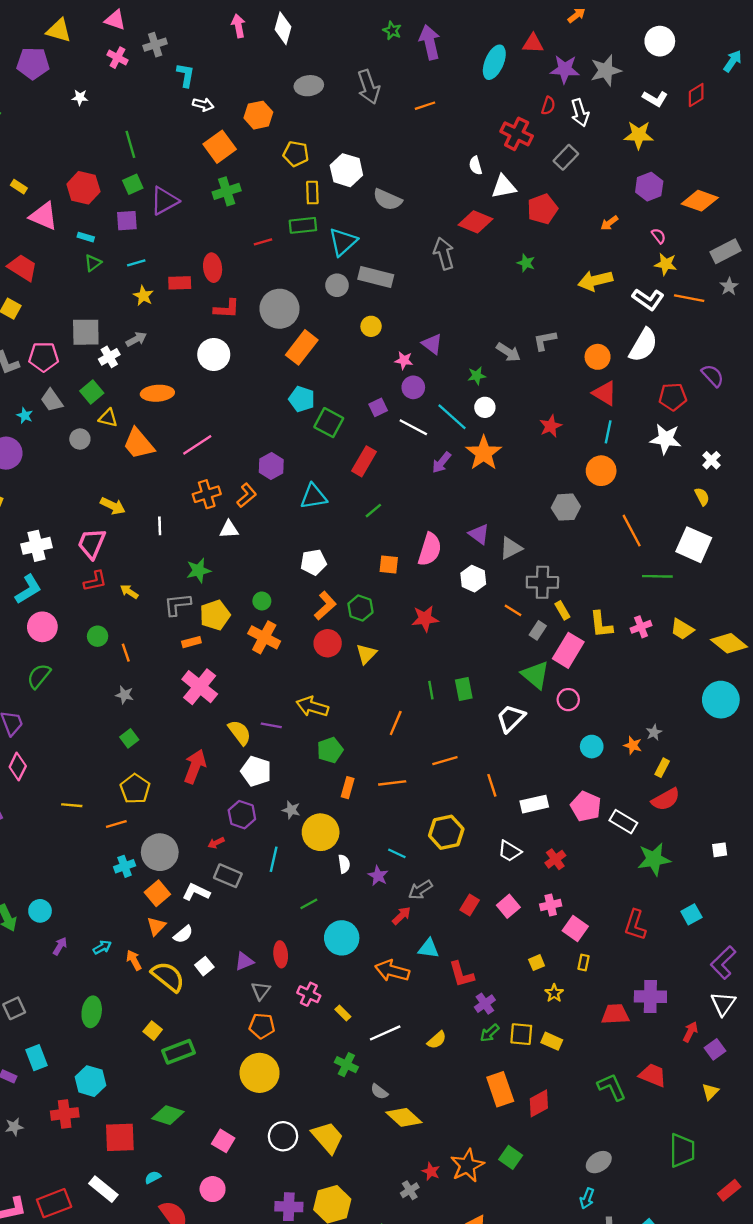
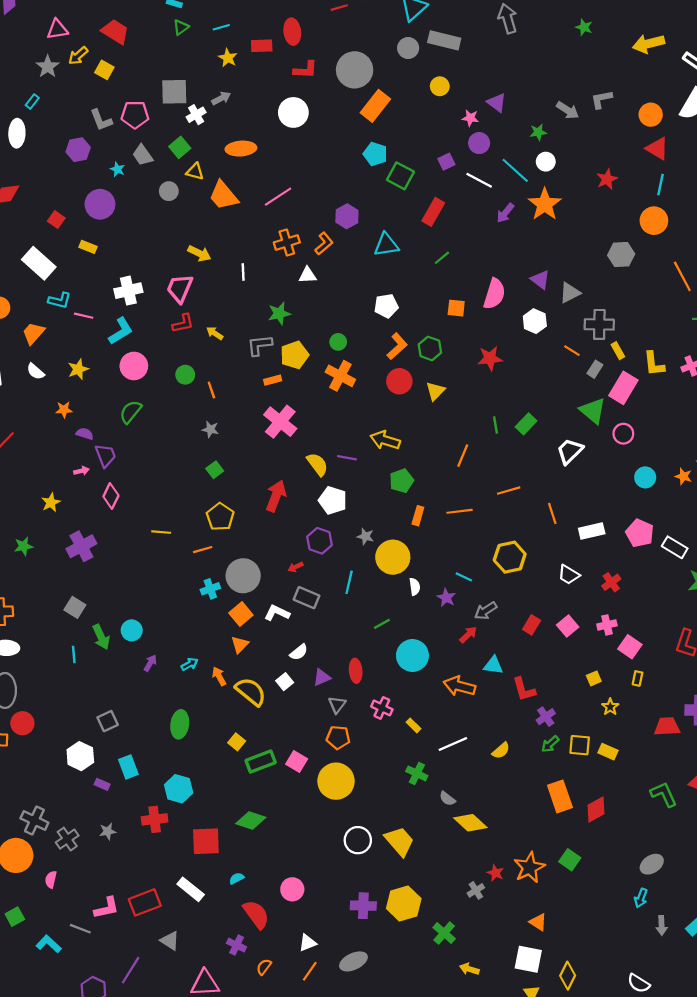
green rectangle: (464, 689) -> (526, 424), turned 55
white semicircle: (183, 934) -> (299, 652), moved
pink square: (223, 1141) -> (297, 761), moved

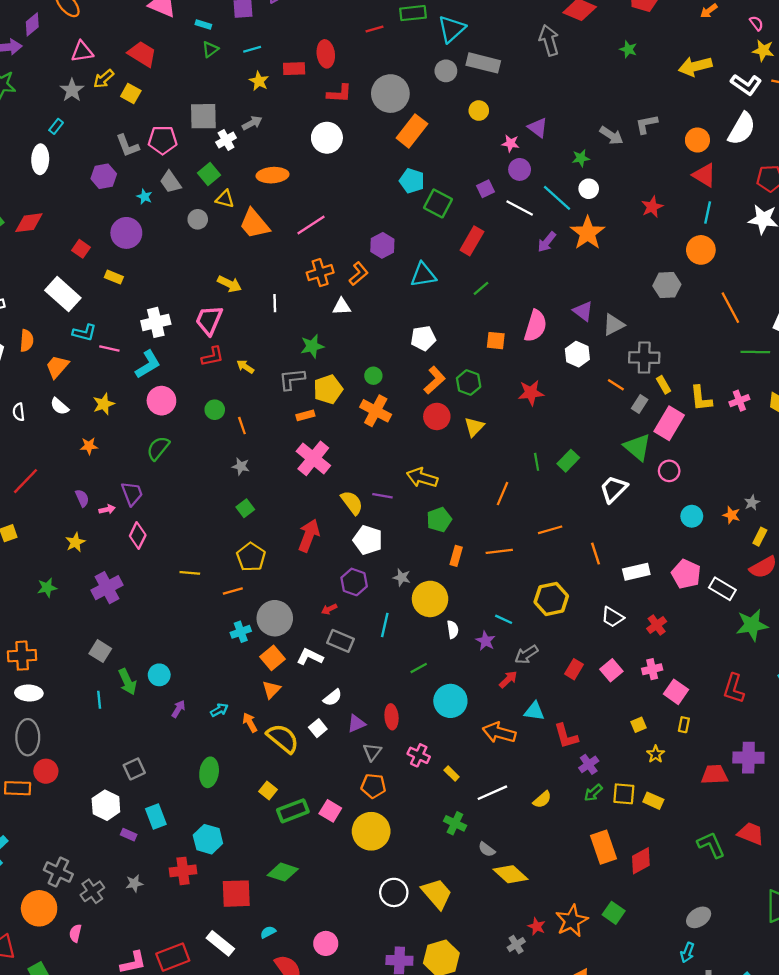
purple semicircle: (85, 434) -> (82, 498), moved, turned 49

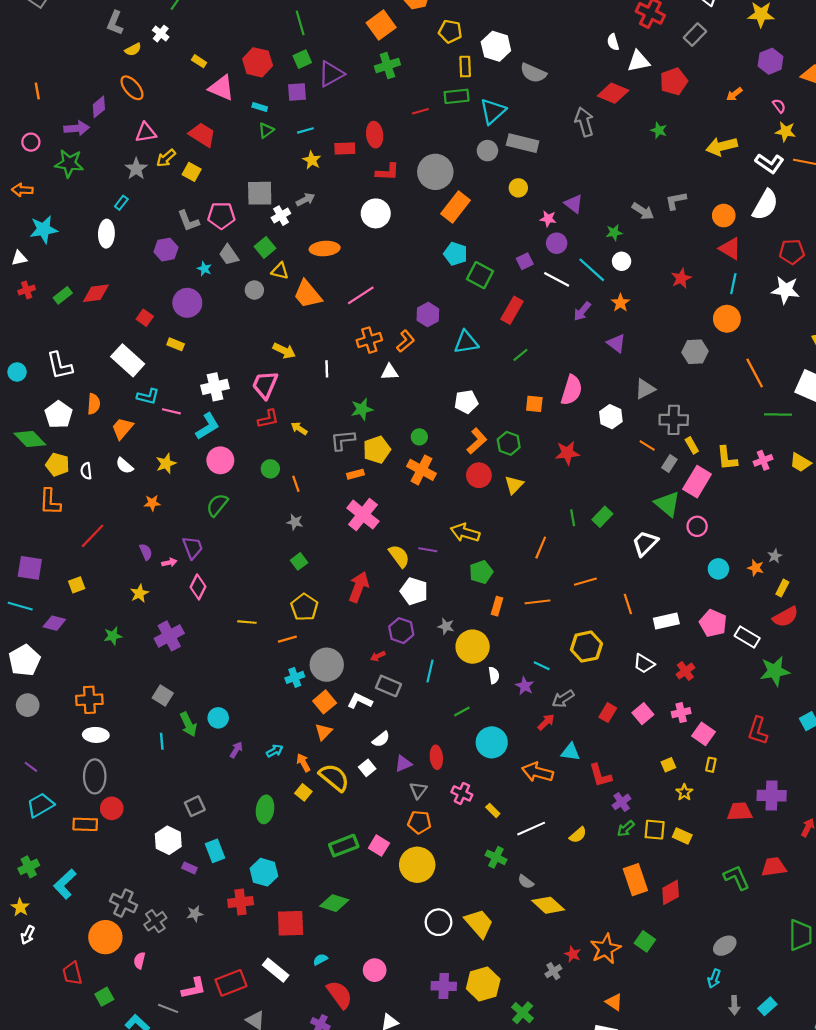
orange star: (588, 233) -> (620, 303), size x0.6
purple triangle: (583, 311) -> (616, 343), moved
yellow square: (268, 790) -> (303, 792), moved
red trapezoid: (751, 834) -> (774, 867), turned -30

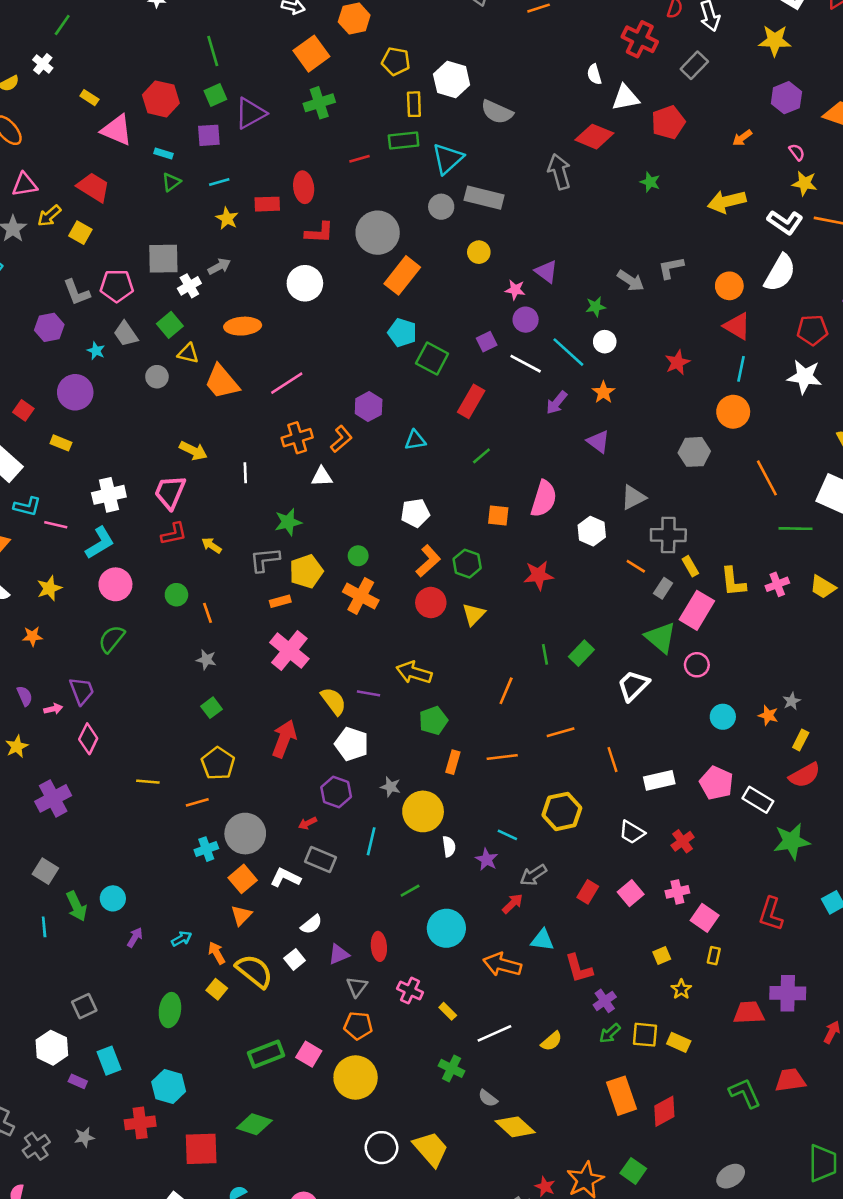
cyan triangle: (466, 342) -> (415, 440), size x0.7

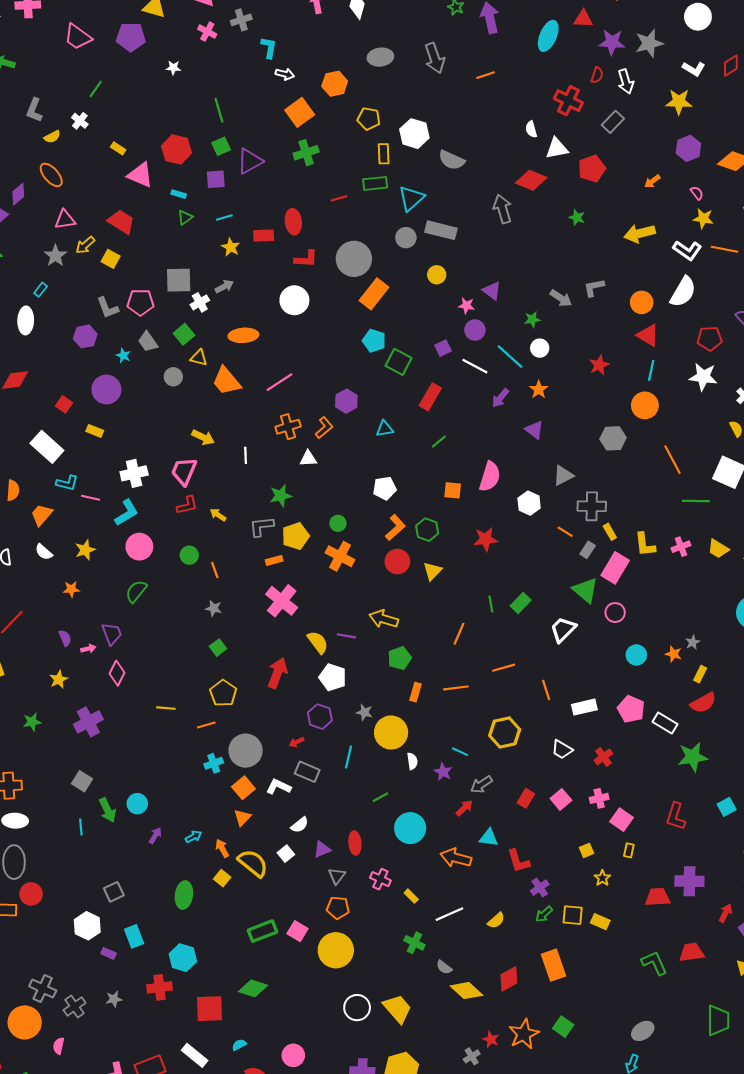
red diamond: (664, 1111) -> (509, 979), moved

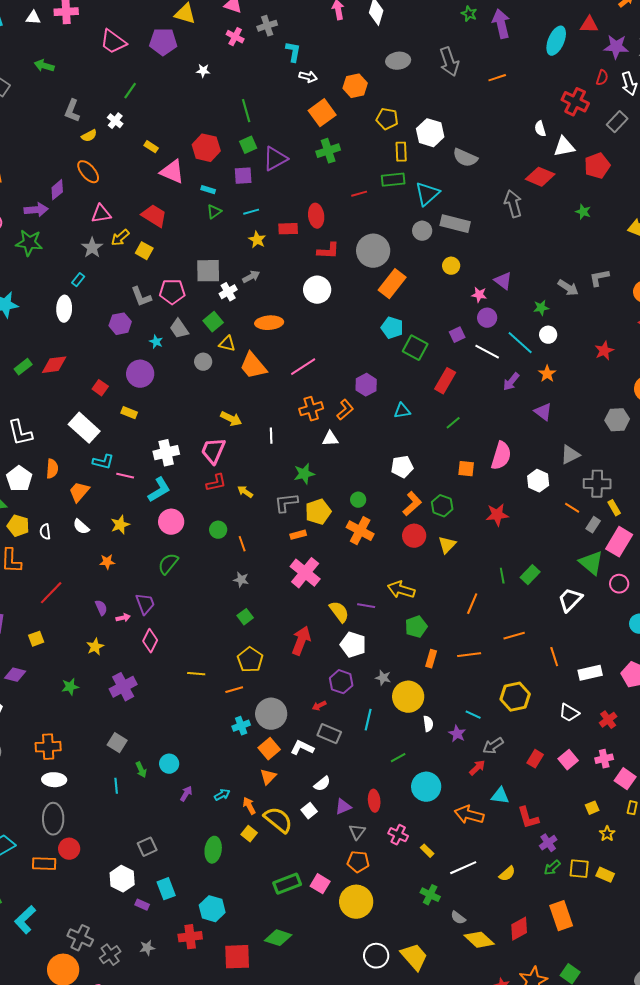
green arrow: (107, 810) -> (141, 770), size x0.7

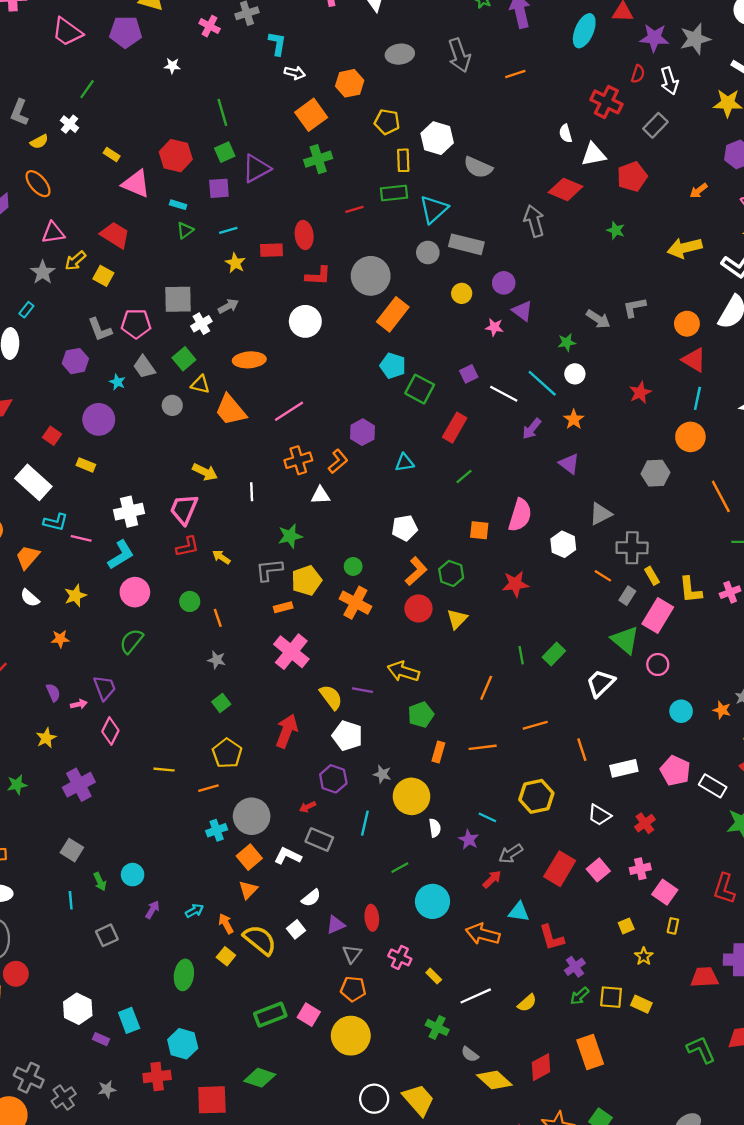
purple circle: (487, 318) -> (504, 283), moved
red rectangle: (535, 759) -> (560, 869), size x1.6
gray square: (147, 847) -> (107, 935), moved

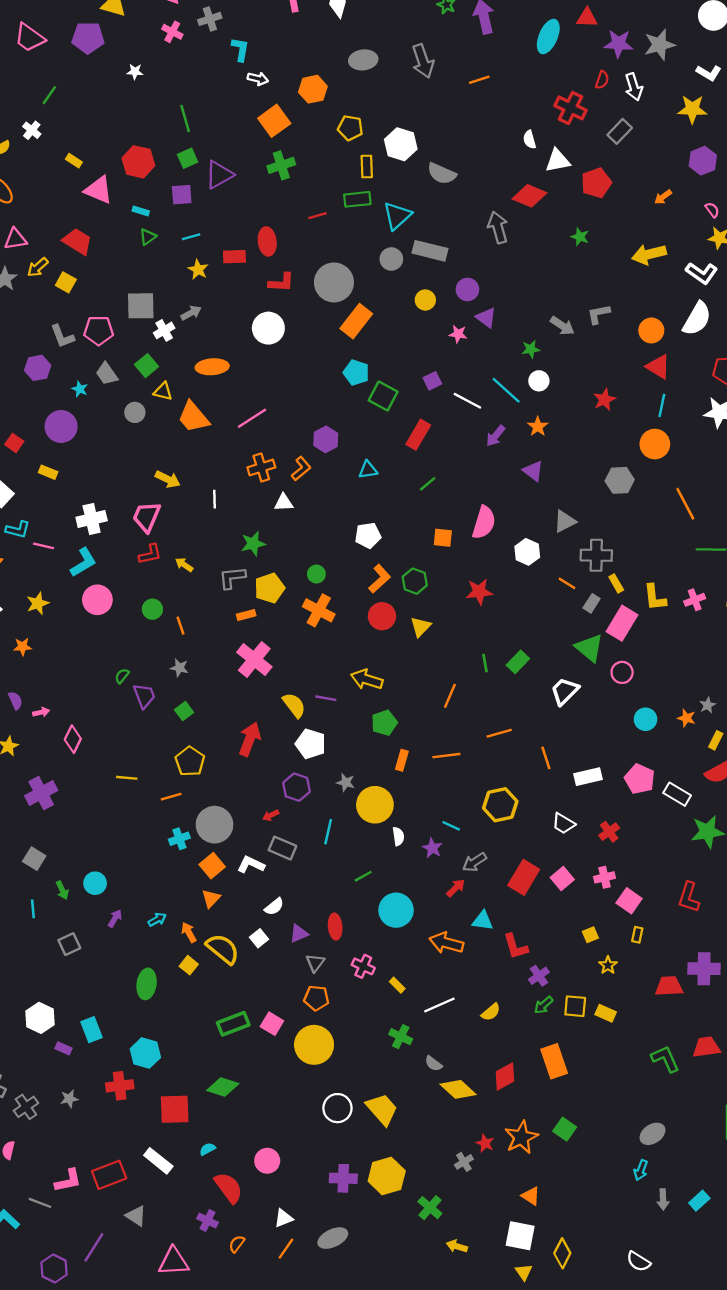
green semicircle: (131, 641) -> (122, 676), moved, size x0.6
purple trapezoid: (105, 688) -> (144, 696), moved

